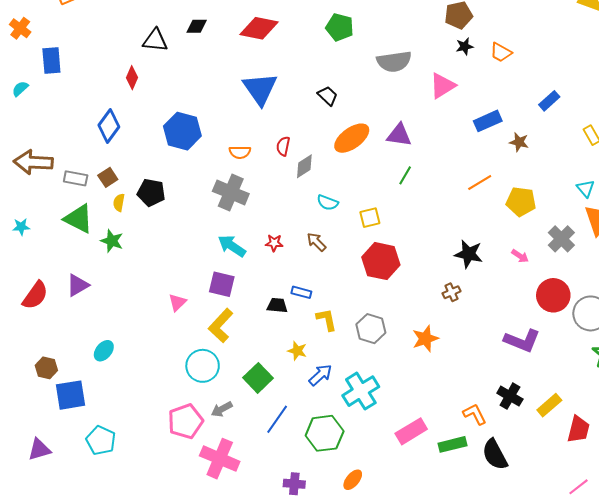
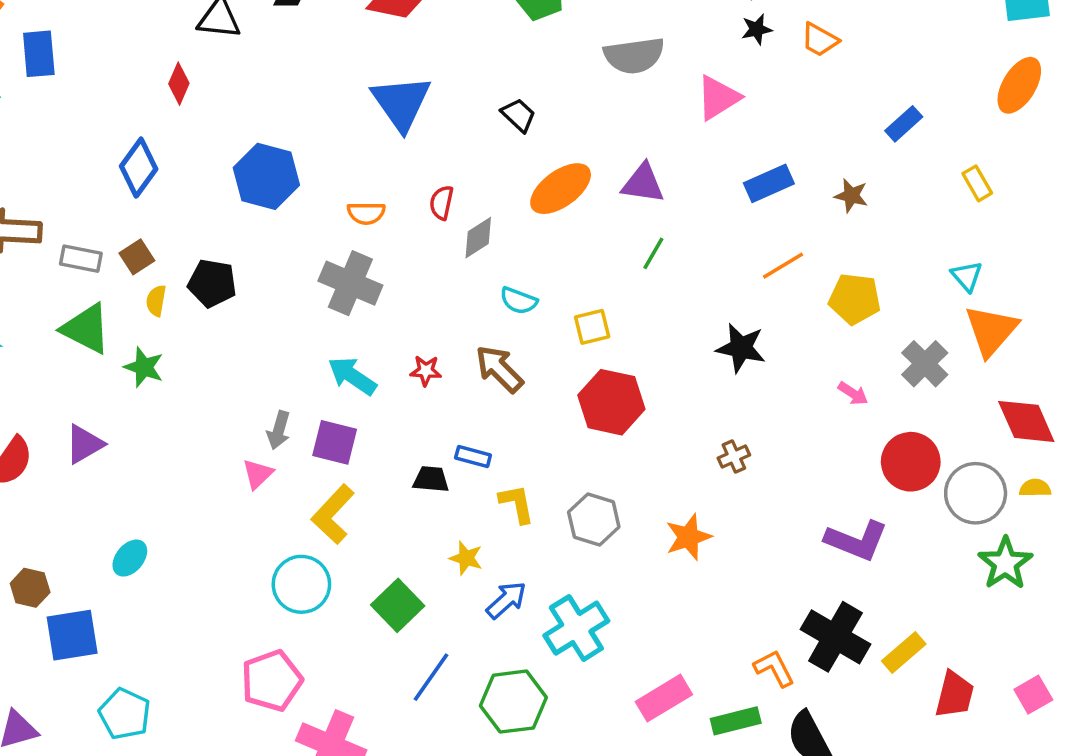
blue rectangle: (488, 121) -> (769, 183), moved
brown arrow: (316, 242) -> (499, 369), size x1.4
black star: (469, 254) -> (741, 348), moved
black cross: (510, 396) -> (835, 637), size x1.5
gray arrow: (222, 409) -> (279, 430), moved, turned -45

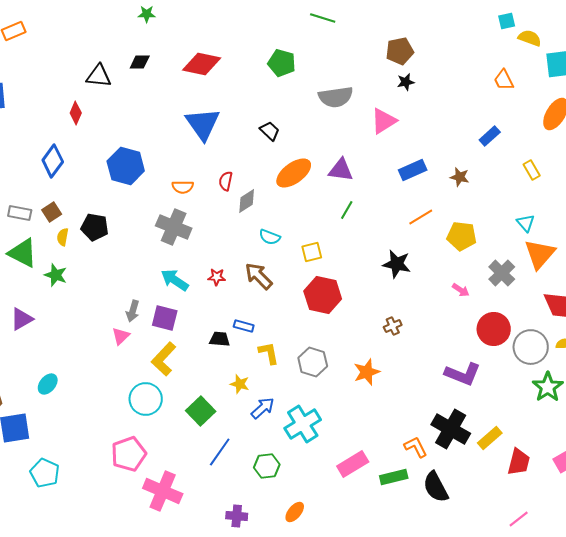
orange trapezoid: (820, 40) -> (504, 80), moved, turned 35
green hexagon: (513, 702) -> (267, 466), size x0.7

